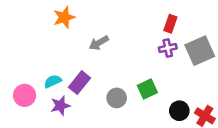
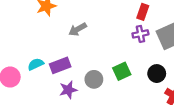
purple rectangle: (80, 83) -> (60, 65), turned 30
purple star: (60, 106) -> (68, 90), moved
black circle: (179, 111) -> (157, 74), moved

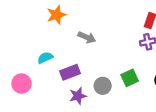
gray arrow: (78, 29) -> (87, 37), turned -126
cyan semicircle: (36, 64) -> (45, 58), moved

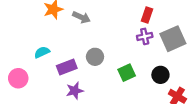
gray arrow: (87, 37) -> (81, 17), moved
gray circle: (103, 86) -> (95, 57), moved

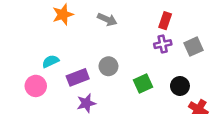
gray arrow: (81, 17) -> (107, 19), moved
gray square: (173, 39) -> (194, 47), size x0.7
pink circle: (18, 78) -> (36, 86), moved

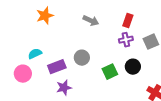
gray arrow: (107, 19) -> (91, 21), moved
black circle: (180, 86) -> (133, 67), moved

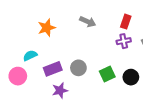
orange star: (45, 16) -> (47, 28), moved
gray circle: (82, 58) -> (78, 68), moved
black circle: (133, 67) -> (131, 77), moved

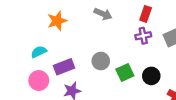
gray circle: (78, 68) -> (101, 61), moved
pink circle: (18, 76) -> (39, 81), moved

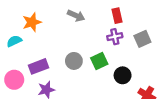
red rectangle: (146, 14) -> (117, 16), turned -32
cyan semicircle: (39, 52) -> (14, 41), moved
green square: (125, 72) -> (99, 61), moved

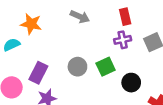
orange star: (32, 22) -> (31, 24), turned 30
purple rectangle: (39, 66) -> (38, 73), turned -42

